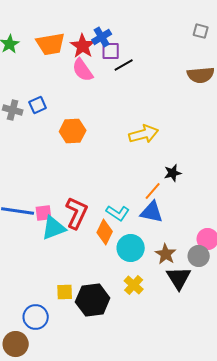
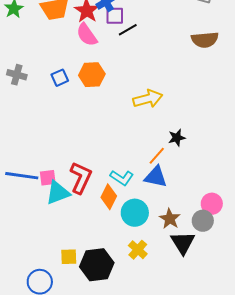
blue square: (38, 105) -> (60, 78), moved
orange hexagon: (73, 131) -> (92, 75), moved

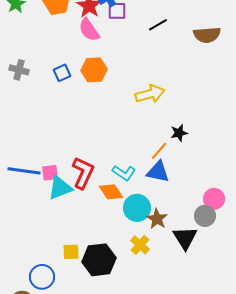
black line: (128, 30) -> (158, 25), moved
orange diamond: (109, 197) -> (111, 192), turned -60
brown star: (170, 219) -> (157, 219), moved

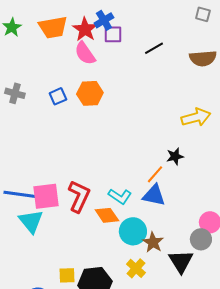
yellow arrow: (150, 94) -> (196, 117), moved
pink square: (50, 173) -> (46, 196), size x1.6
cyan triangle: (60, 188) -> (31, 221), moved, turned -48

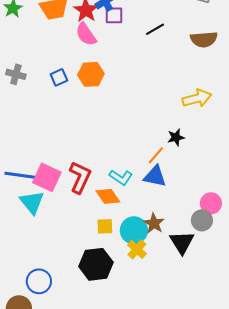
pink square: (46, 196) -> (47, 177), turned 32
cyan circle: (133, 231) -> (134, 230), moved
yellow square: (67, 275) -> (105, 226), moved

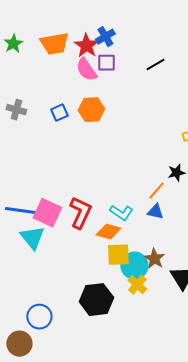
purple square: (114, 15) -> (106, 63), moved
blue triangle: (155, 176) -> (155, 212), size x0.7
orange diamond: (108, 196) -> (108, 232), turned -40
yellow square: (105, 226) -> (118, 255), moved, size x1.4

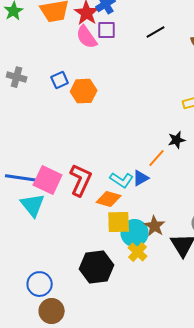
orange hexagon: (91, 110) -> (84, 91), moved
blue triangle: (155, 212) -> (141, 178), moved, turned -42
brown circle: (19, 344) -> (52, 311), moved

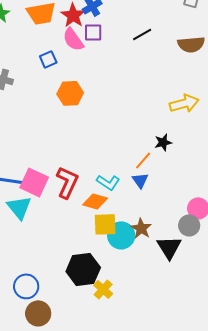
blue square: (60, 80) -> (48, 59), moved
blue triangle: (141, 178) -> (140, 180), moved, turned -36
yellow cross: (138, 252) -> (103, 289), moved

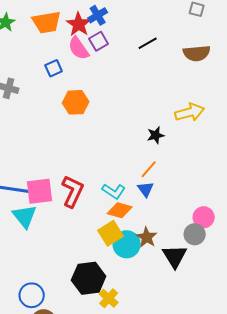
purple square: (93, 32) -> (99, 41), turned -30
black star: (163, 142) -> (156, 135), moved
pink square: (34, 182) -> (40, 191), turned -32
orange diamond: (95, 201) -> (120, 210), moved
yellow square: (105, 224) -> (111, 233), turned -30

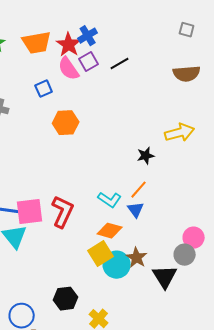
black line: (148, 43) -> (120, 64), moved
cyan L-shape: (114, 191) -> (110, 200), moved
black hexagon: (89, 278) -> (66, 299), moved, size x0.7

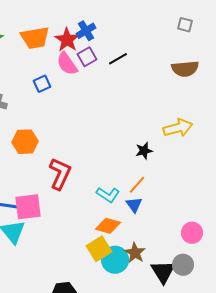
orange hexagon: (66, 123) -> (25, 142), moved
red L-shape: (63, 212) -> (60, 174), moved
gray circle: (185, 255) -> (183, 265), moved

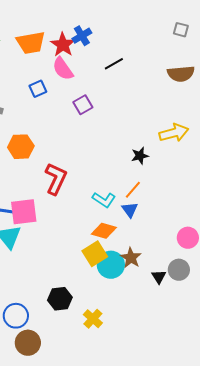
purple square: (87, 57) -> (83, 105), moved
black triangle: (163, 272) -> (159, 277), size x0.6

